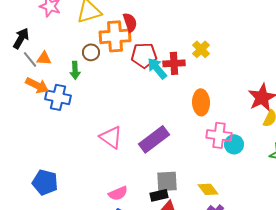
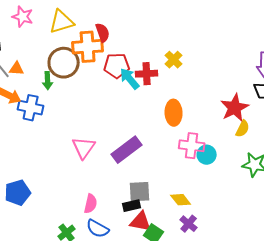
brown circle: (91, 52) -> (64, 63), size x1.8
pink triangle: (111, 137) -> (84, 148), turned 30
blue pentagon: (45, 182) -> (18, 193), turned -30
pink semicircle: (118, 193) -> (91, 204), turned -54

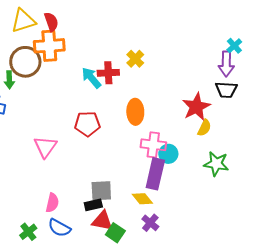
red semicircle: (103, 33) -> (51, 22), moved
red pentagon: (117, 66) -> (87, 124), moved
purple rectangle: (127, 150) -> (155, 174), moved, turned -40

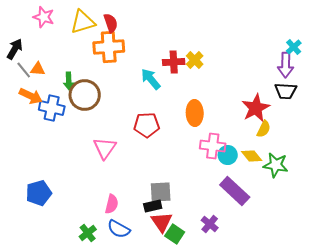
brown circle: (25, 62) -> (85, 95), moved
red cross: (108, 73) -> (174, 62), moved
purple rectangle: (155, 174) -> (235, 191), moved, turned -60
yellow diamond: (142, 199) -> (252, 156), moved
red triangle: (102, 221) -> (162, 222), turned 45

